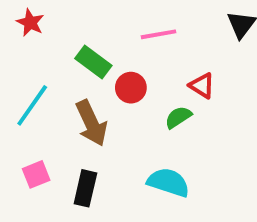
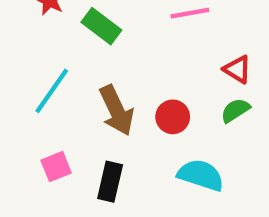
green rectangle: (93, 62) -> (101, 26), moved
red circle: (131, 88) -> (173, 117), moved
green semicircle: (178, 117) -> (235, 110), moved

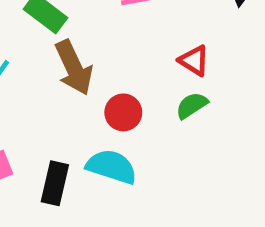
brown arrow: (117, 110) -> (74, 68), moved
cyan semicircle: (201, 175) -> (112, 167), moved

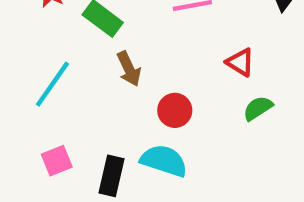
brown arrow: (74, 68) -> (129, 69), size x0.7
green semicircle: (192, 105) -> (258, 108), moved

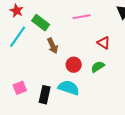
cyan line: (52, 84) -> (18, 37), moved
green semicircle: (258, 108) -> (98, 67), moved

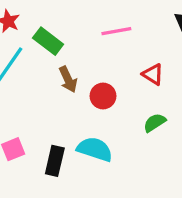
red circle: (74, 65) -> (103, 96), moved
green semicircle: (98, 67) -> (155, 123), moved

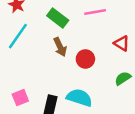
green rectangle: (48, 41) -> (58, 18), moved

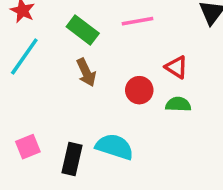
red circle: (85, 59) -> (139, 90), moved
green semicircle: (123, 78) -> (178, 104), moved, turned 35

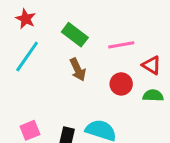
pink line: (138, 21) -> (121, 45), moved

